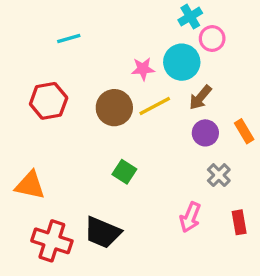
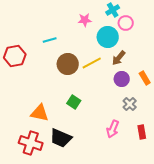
cyan line: (69, 39) -> (50, 40), moved
pink star: (143, 69) -> (85, 20), moved
red hexagon: (49, 101) -> (15, 56), moved
orange triangle: (30, 185) -> (40, 113), moved

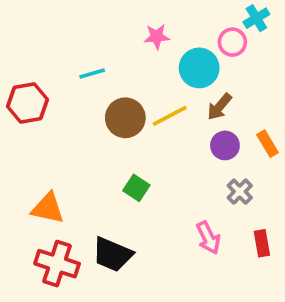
cyan cross: (113, 10) -> (256, 18), moved
orange triangle: (40, 113) -> (48, 208), moved
pink arrow: (113, 129) -> (208, 238), turned -48

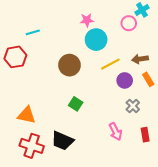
cyan circle: (199, 68) -> (96, 40), moved
cyan line: (92, 73) -> (33, 32), moved
brown arrow: (219, 107) -> (140, 59), moved, turned 42
yellow line: (170, 116) -> (110, 64), moved

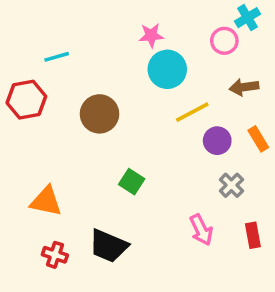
brown arrow: (140, 59) -> (244, 87), moved
brown circle: (69, 65) -> (99, 114), moved
red cross: (32, 146) -> (55, 255), size x0.6

